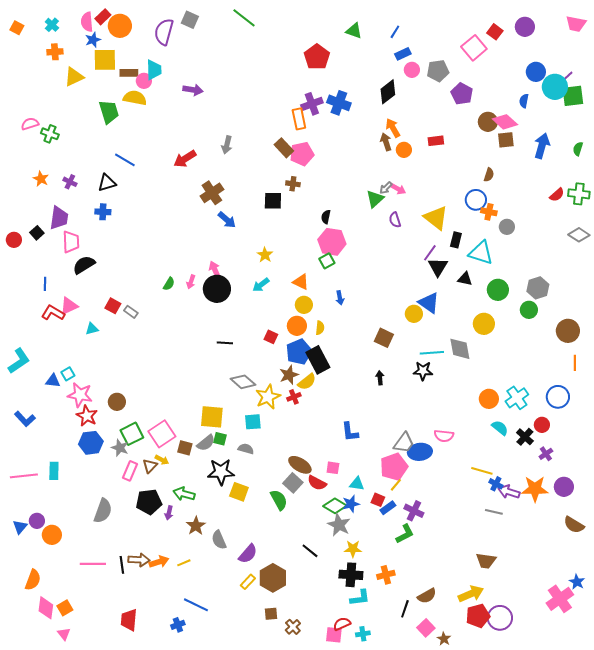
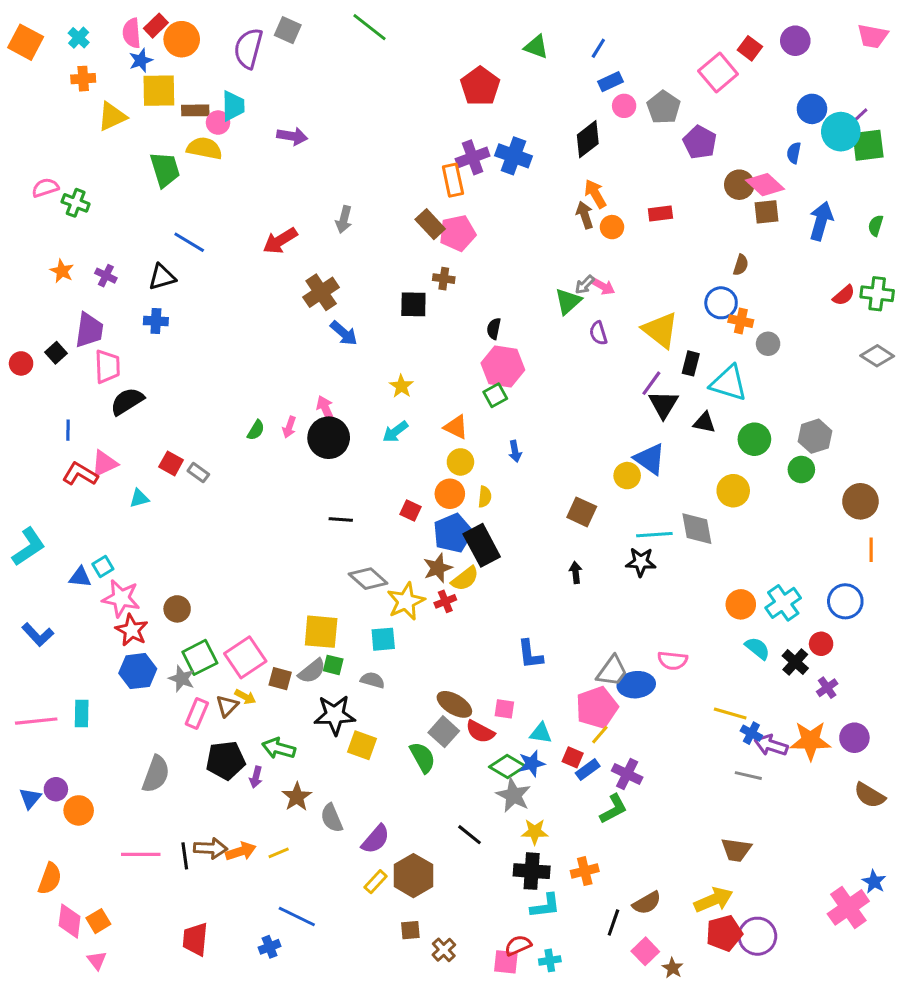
orange square: (17, 28) -> (26, 42), size x1.6
gray pentagon: (438, 71) -> (663, 107), turned -30

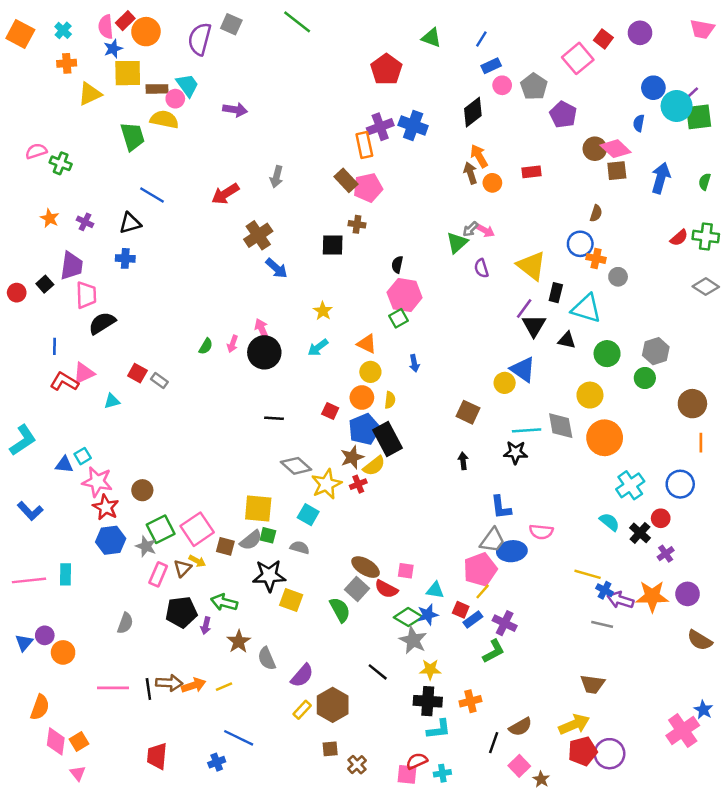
cyan trapezoid: (233, 106) -> (187, 85), turned -35
orange circle: (741, 604) -> (605, 438), moved, size x1.5
cyan square: (383, 639) -> (308, 515), turned 35
blue L-shape: (530, 654) -> (501, 507), moved
gray semicircle: (156, 774) -> (125, 623), size x0.7

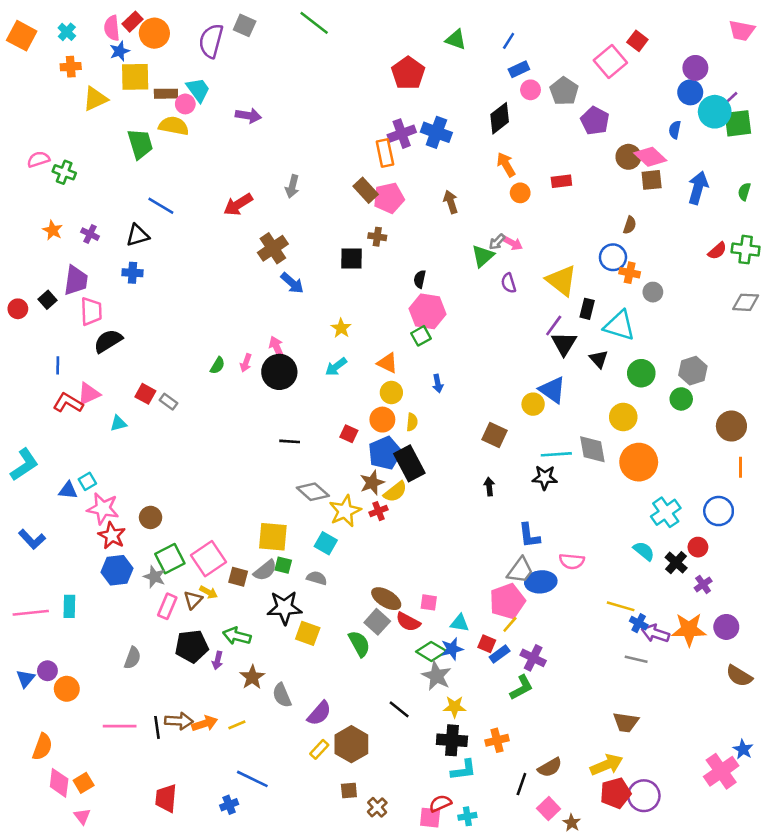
purple circle: (640, 33) -> (695, 68), moved
brown arrow: (470, 173) -> (451, 202), moved
gray diamond: (706, 287) -> (746, 302), turned -30
black triangle: (567, 340) -> (599, 359), turned 36

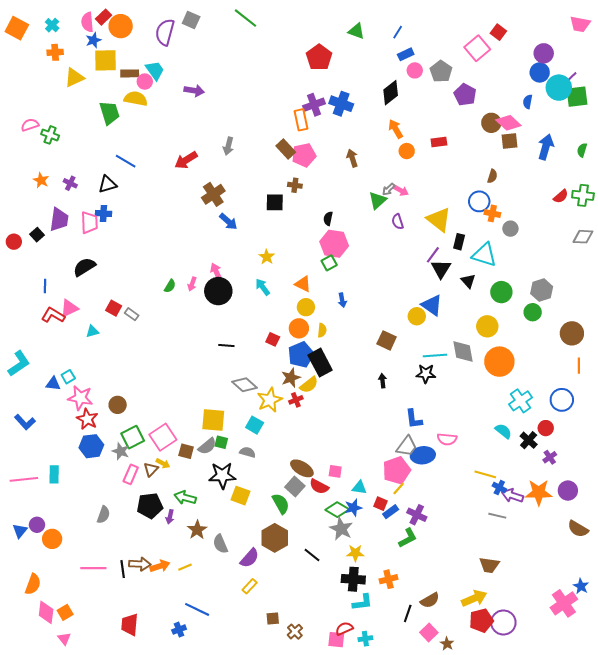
pink trapezoid: (91, 311) -> (89, 223), moved
cyan arrow: (336, 367) -> (263, 287), turned 90
brown hexagon: (351, 744) -> (275, 538), moved

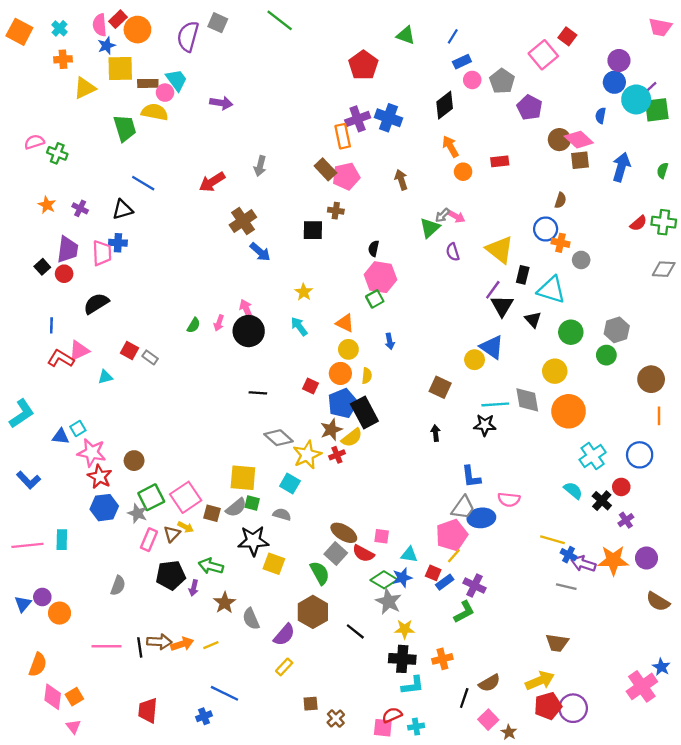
red circle: (14, 242) -> (64, 274), moved

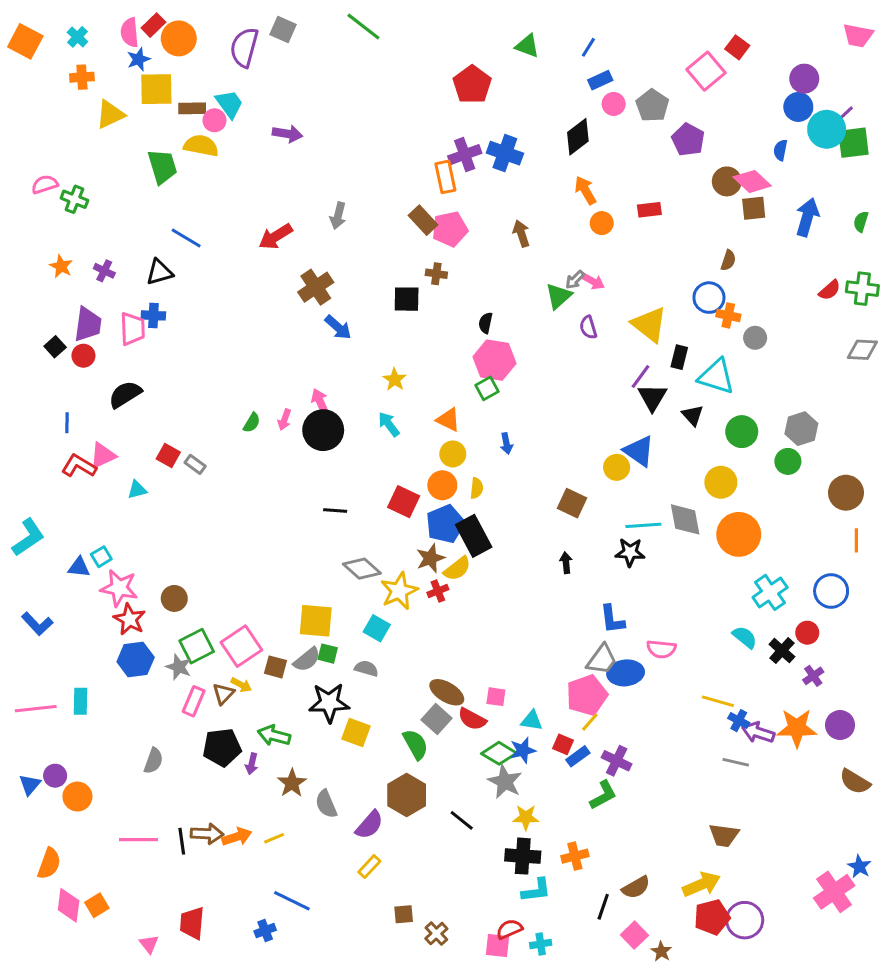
red square: (311, 386) -> (404, 502), size x1.5
pink triangle: (73, 727) -> (149, 944), moved

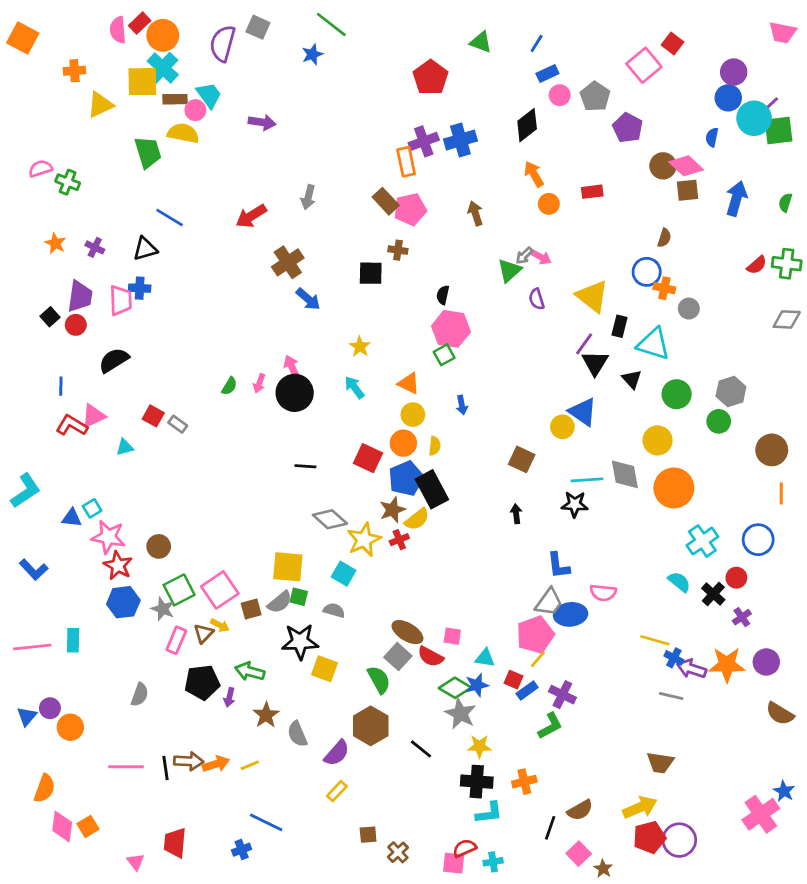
cyan cross: (77, 37) -> (163, 68), moved, size x1.6
blue star: (139, 59) -> (312, 54), moved
blue cross: (505, 153) -> (460, 140), turned -36
brown square: (276, 667) -> (251, 609), turned -30

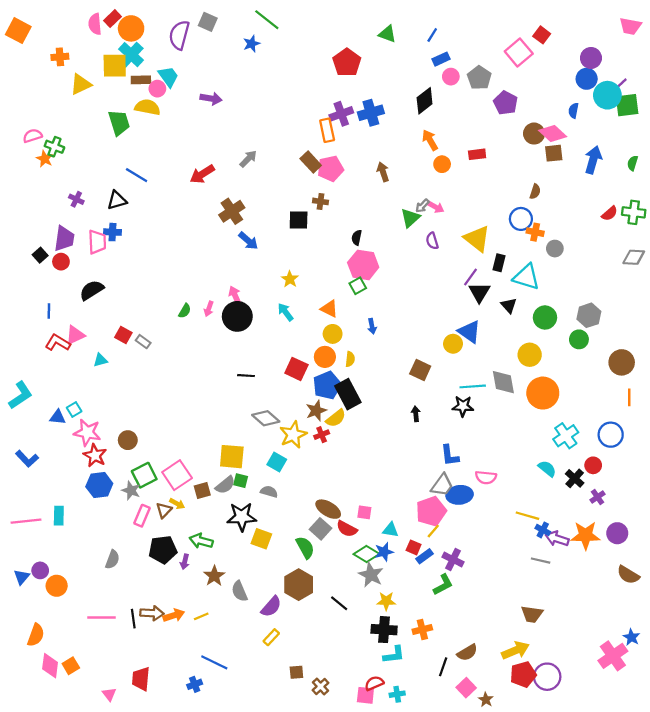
gray arrow: (308, 197) -> (248, 159), turned -150
orange star: (55, 243) -> (45, 159), moved

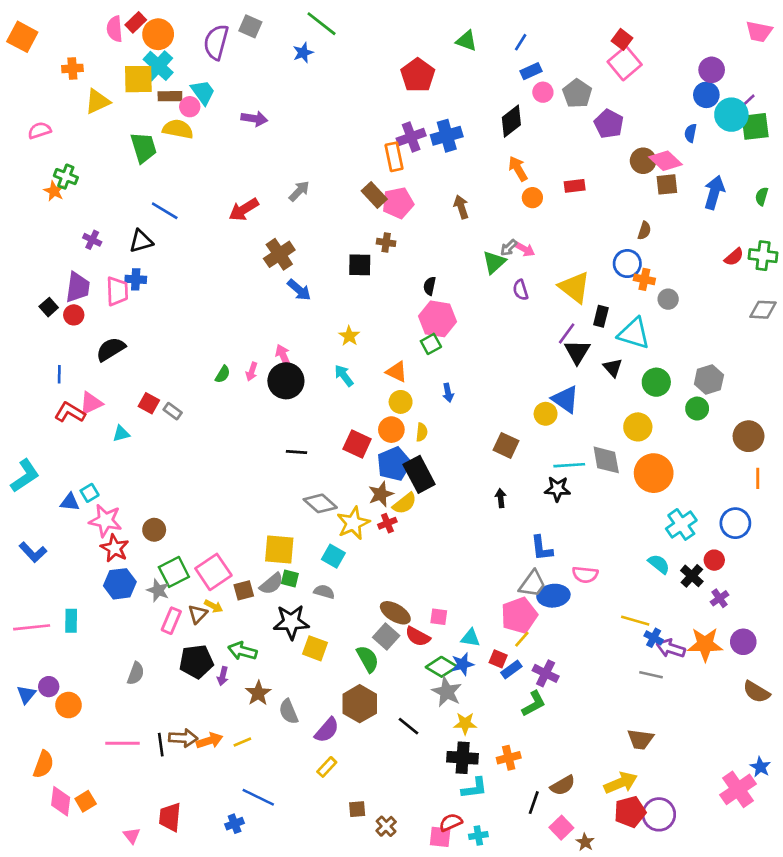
red square: (542, 35) -> (622, 39), moved
pink semicircle: (33, 136) -> (39, 130), moved

